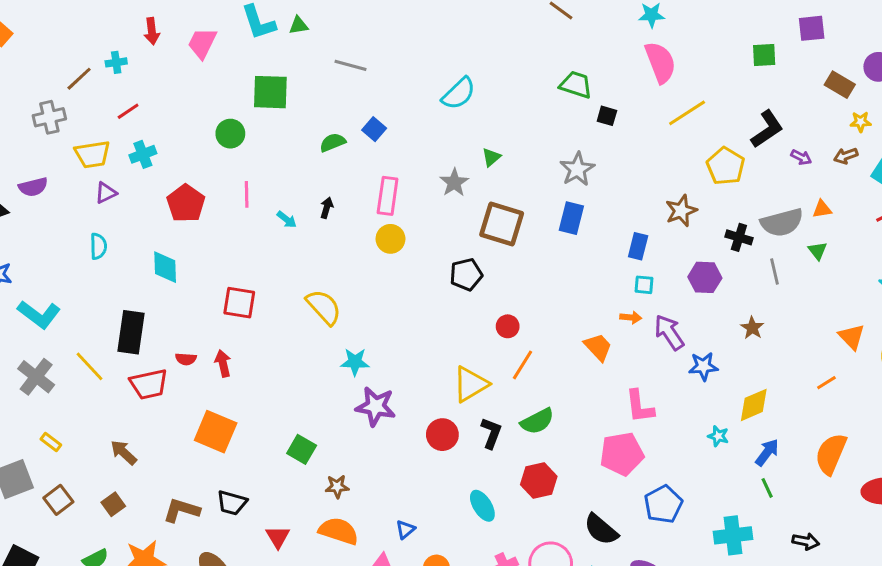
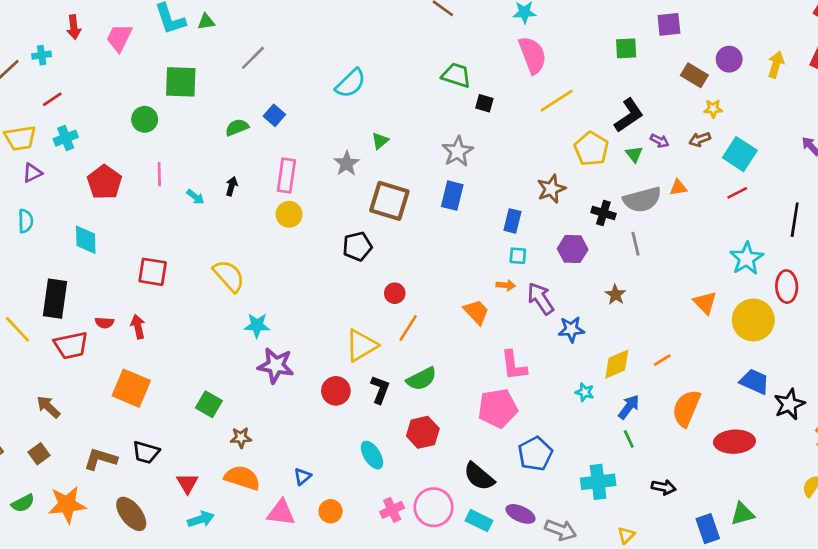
gray line: (350, 65) -> (253, 58), turned -60
green triangle: (818, 251) -> (634, 154), moved
orange line: (826, 383) -> (662, 360), moved

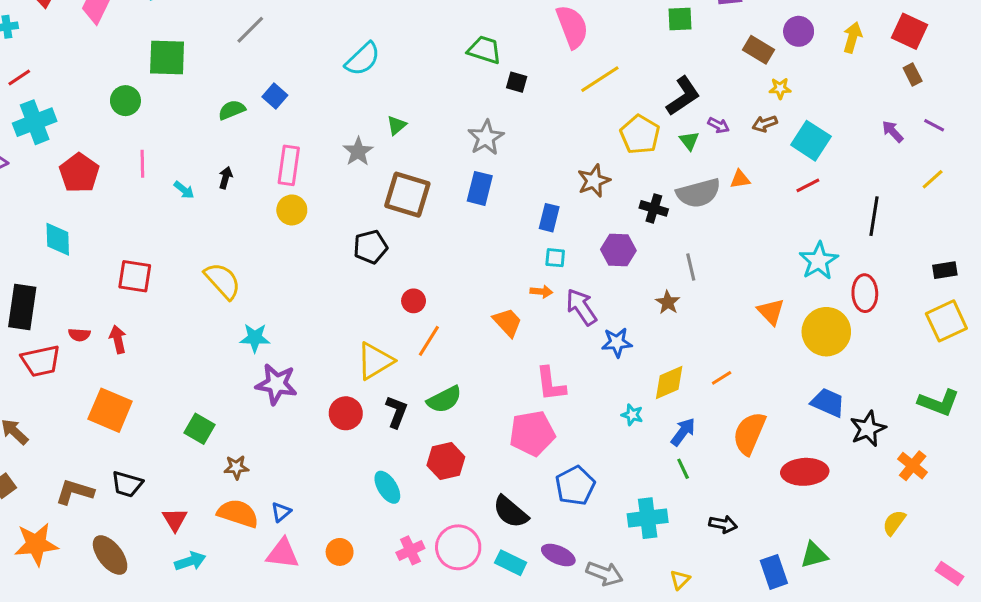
cyan cross: (66, 138) -> (35, 122), size x1.5
gray line: (636, 244) -> (691, 267), moved
blue triangle: (302, 476) -> (281, 512), moved

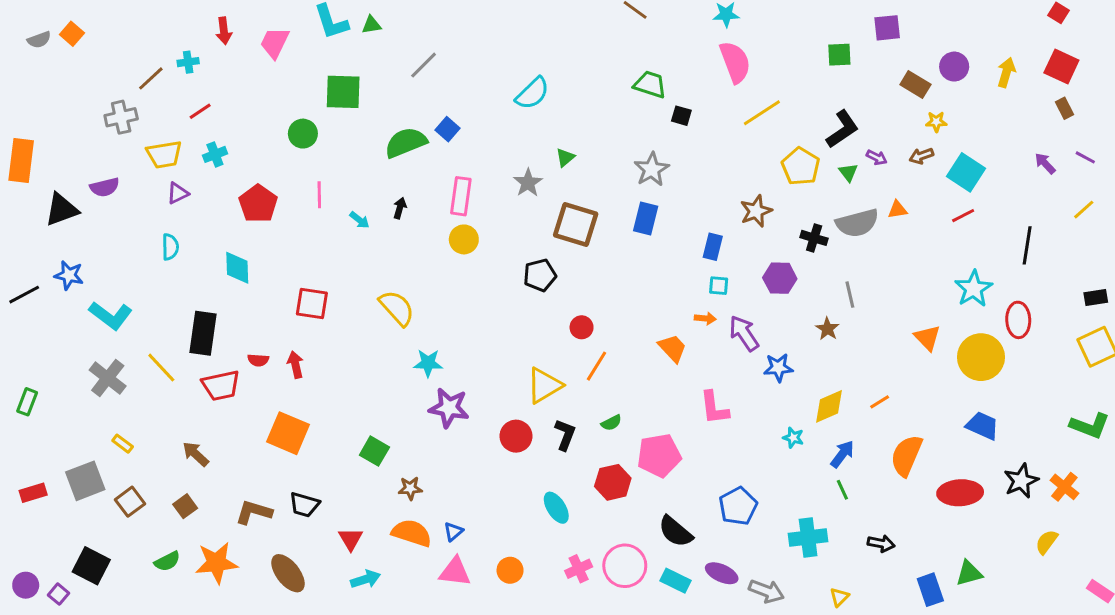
green semicircle: (232, 110) -> (406, 143), size x1.6
cyan cross: (35, 122) -> (215, 154), size x0.6
green semicircle: (444, 399) -> (611, 423), size x0.6
black star: (868, 429) -> (1021, 481), moved
pink pentagon: (532, 433) -> (659, 456), moved

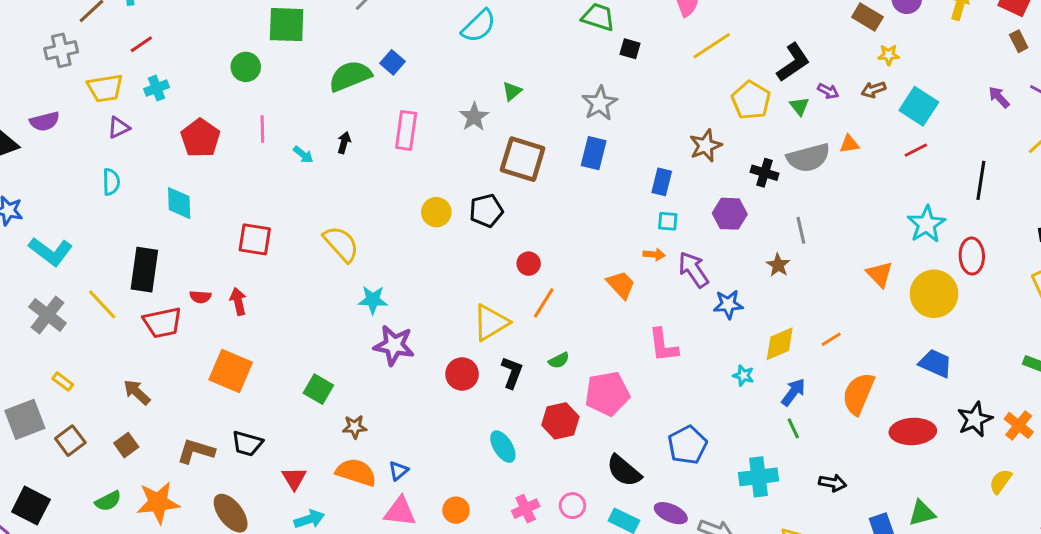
yellow circle: (464, 239) -> (436, 212), moved
pink circle: (625, 566) -> (572, 506), size x0.6

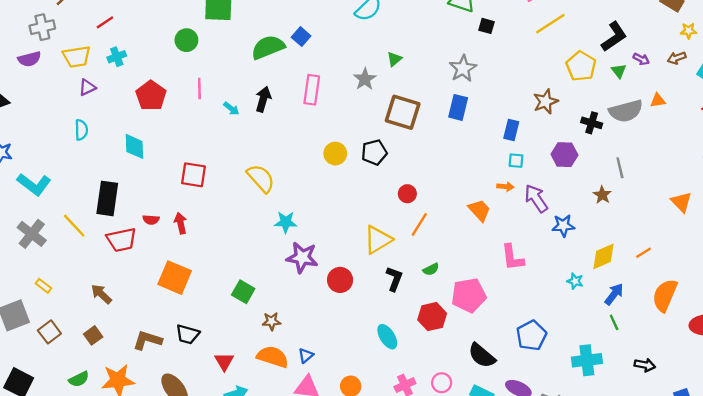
purple semicircle: (45, 121) -> (29, 59), moved
black arrow: (344, 143) -> (263, 99), size x1.5
red circle: (462, 374) -> (340, 280), moved

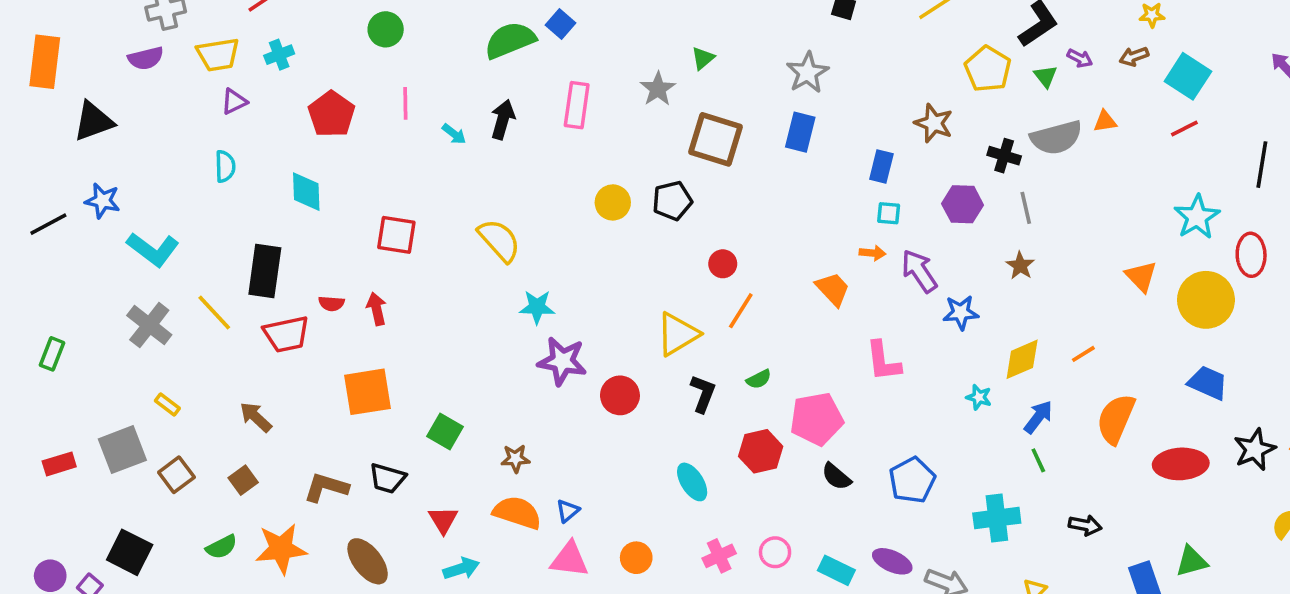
brown star: (546, 102) -> (934, 123), turned -30
gray line: (620, 168) -> (1026, 208), moved
orange square: (175, 278) -> (368, 392), turned -32
green square: (243, 292) -> (445, 431), moved
black semicircle: (482, 356) -> (836, 477), moved, size x0.7

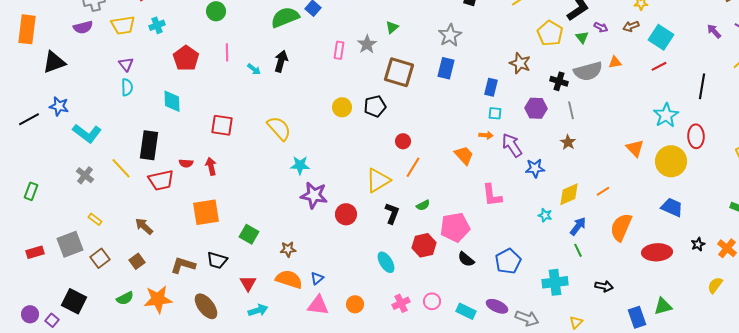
purple triangle: (234, 102) -> (126, 64), moved, turned -42
pink rectangle: (577, 105) -> (339, 50), moved, size x0.7
gray cross: (149, 325) -> (85, 175), size x0.7
black star: (1255, 450) -> (698, 244), size x0.6

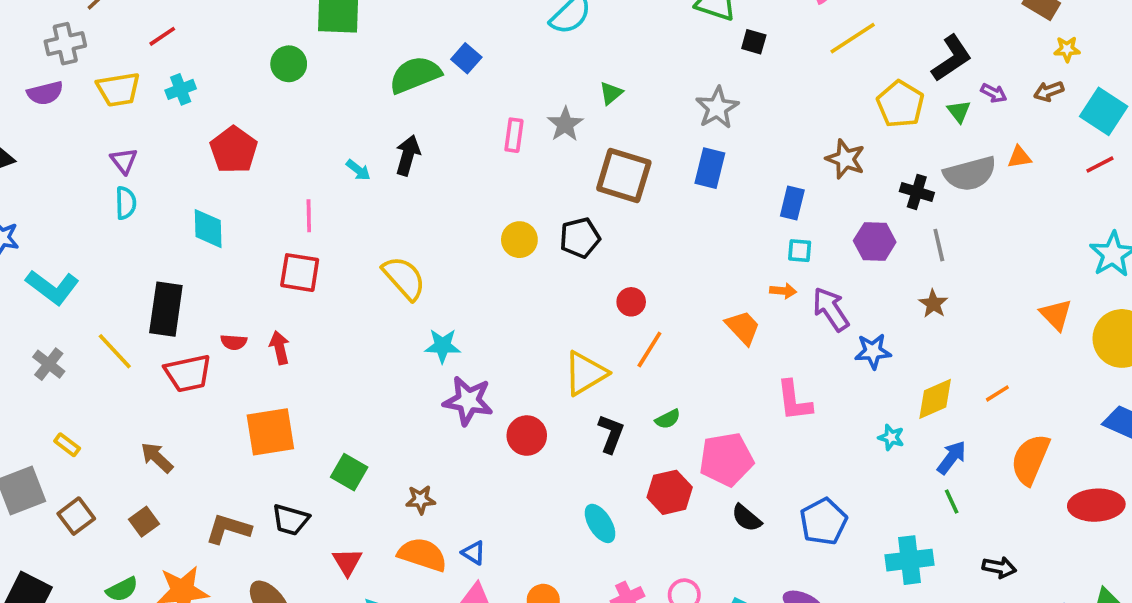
pink line: (227, 52) -> (309, 216), moved
blue triangle: (317, 278) -> (474, 553), turned -48

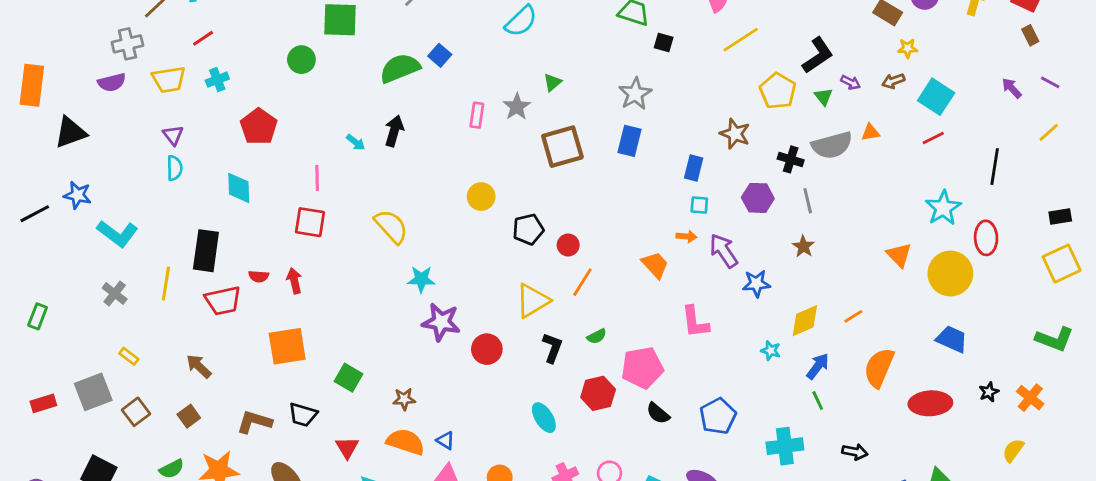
brown square: (624, 175) -> (562, 147), turned -33
black pentagon: (580, 238) -> (528, 229), moved
yellow line: (115, 351) -> (166, 284), turned 52

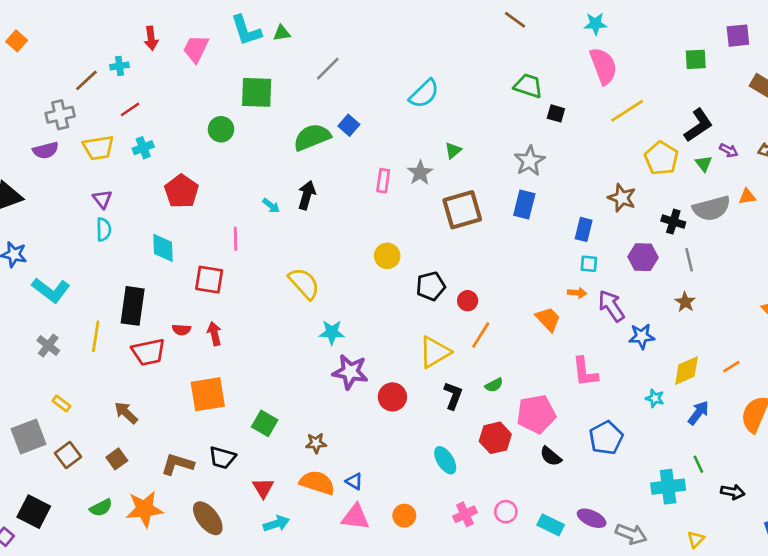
red square: (310, 222) -> (209, 280), moved
green line: (818, 400) -> (698, 464), moved
blue pentagon: (718, 416) -> (606, 438), moved

